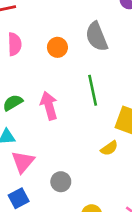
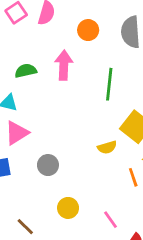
pink arrow: (49, 106) -> (64, 65), moved

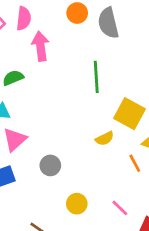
orange circle: (88, 30) -> (77, 13), moved
pink arrow: (64, 65) -> (40, 46), moved

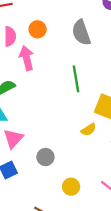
orange circle: (77, 13) -> (38, 29), moved

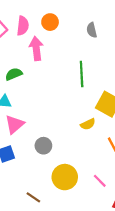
gray semicircle: (81, 33) -> (92, 30), size x0.6
yellow circle: (71, 187) -> (65, 177), size x1.5

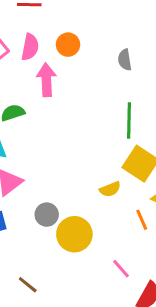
green line: (82, 74) -> (129, 121), moved
yellow circle: (65, 177) -> (74, 234), moved

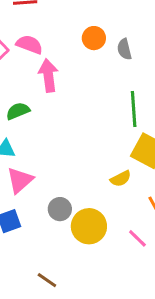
orange circle: (68, 45) -> (94, 38), moved
pink semicircle: (30, 47) -> (29, 44), turned -76
pink line: (121, 269) -> (137, 238), moved

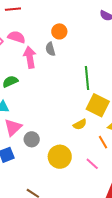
gray semicircle: (124, 49) -> (50, 49), moved
gray circle: (60, 209) -> (32, 139), moved

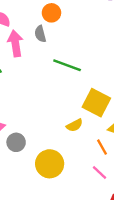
green line: (87, 78) -> (67, 65), moved, turned -65
pink line: (92, 164) -> (99, 172), moved

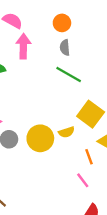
gray semicircle: (40, 34) -> (65, 48), moved
yellow circle: (50, 164) -> (40, 138), moved

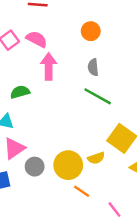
orange circle: (62, 23) -> (91, 31), moved
orange line: (89, 157) -> (82, 191), moved, turned -35

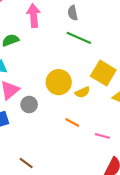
yellow circle: (68, 165) -> (59, 82), moved
pink line: (114, 210) -> (102, 136), turned -32

